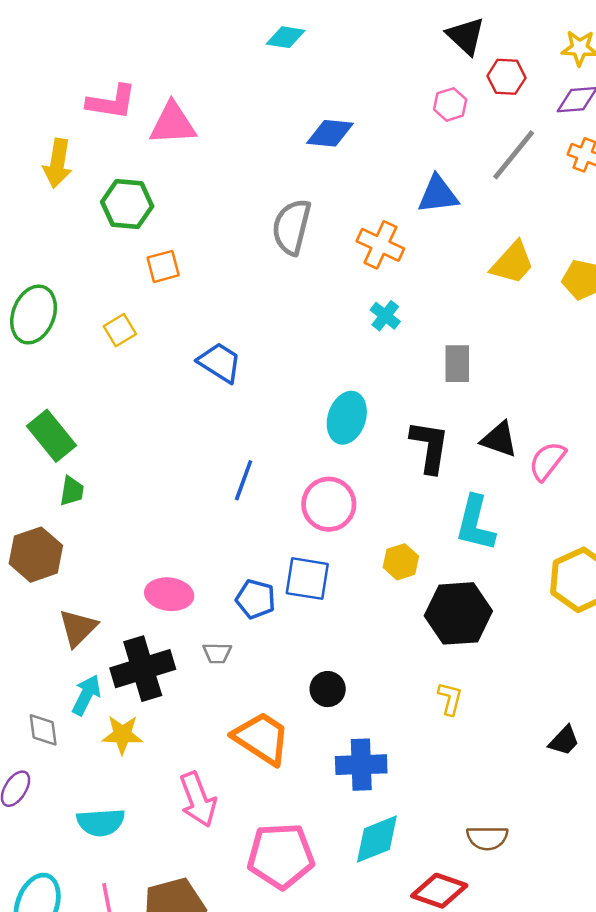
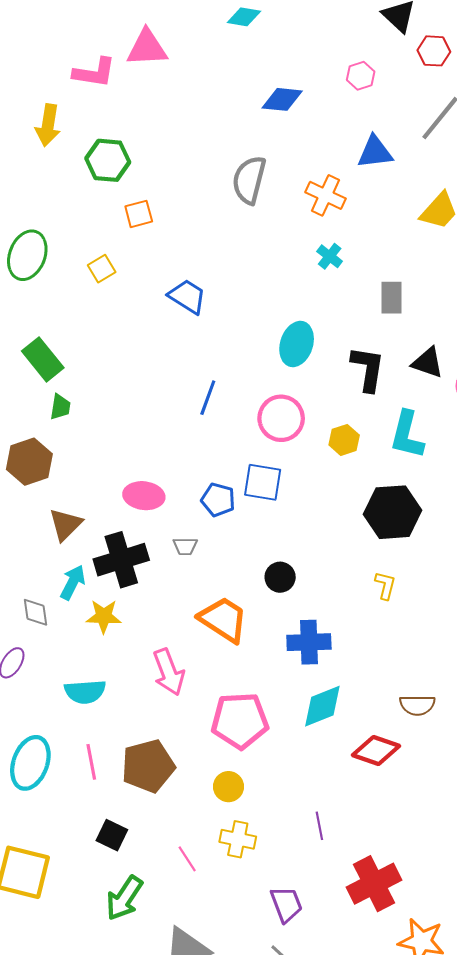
pink hexagon: (450, 104) -> (361, 76), moved
pink triangle: (173, 124) -> (147, 48), moved
yellow hexagon: (401, 562) -> (344, 440), moved

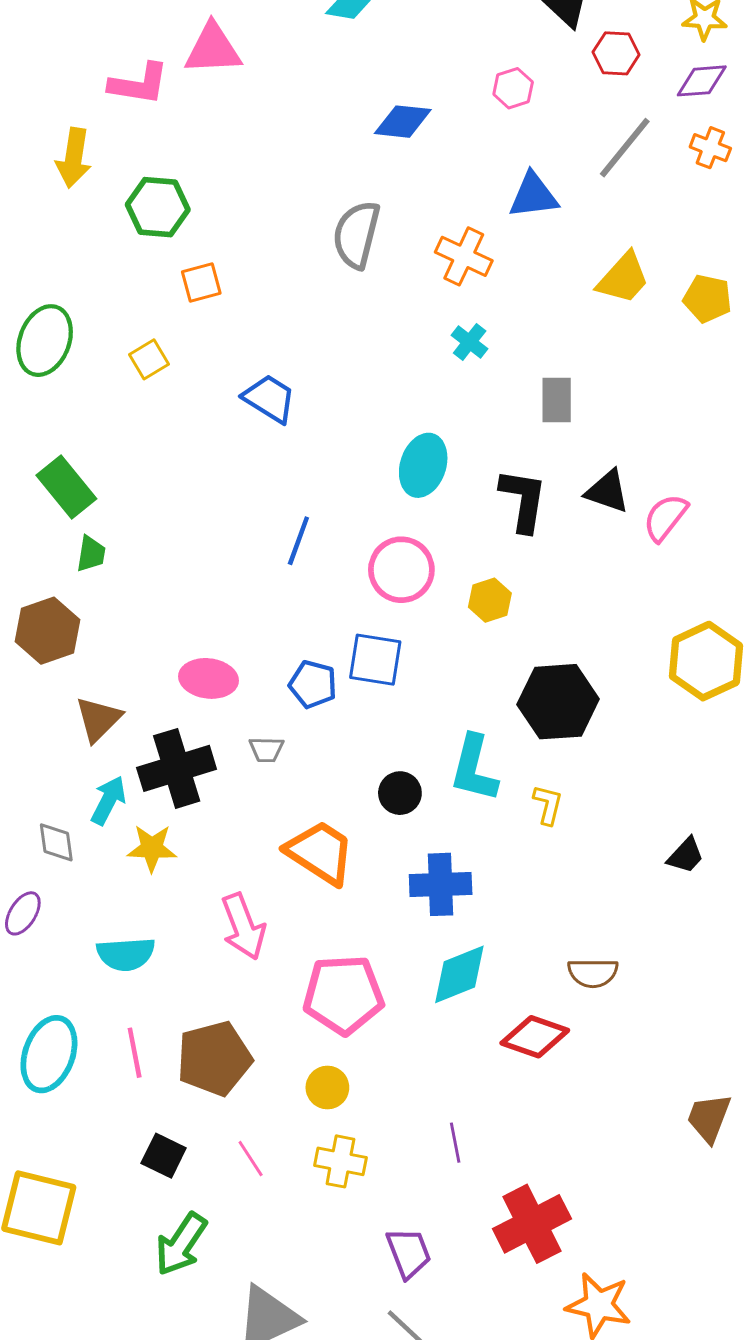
cyan L-shape: (407, 435) -> (474, 768), moved
pink line: (187, 859) -> (251, 1159), moved

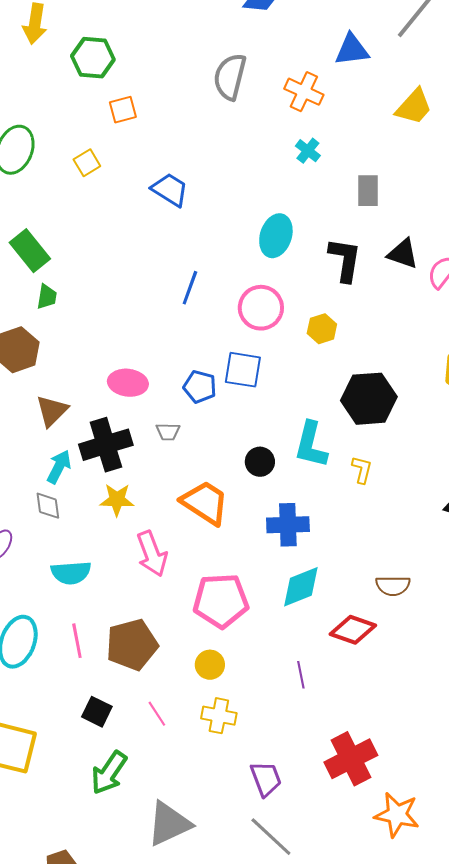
gray diamond: (56, 842) -> (48, 506), moved
yellow star: (152, 848) -> (117, 500), moved
purple line: (455, 1143) -> (301, 675), moved

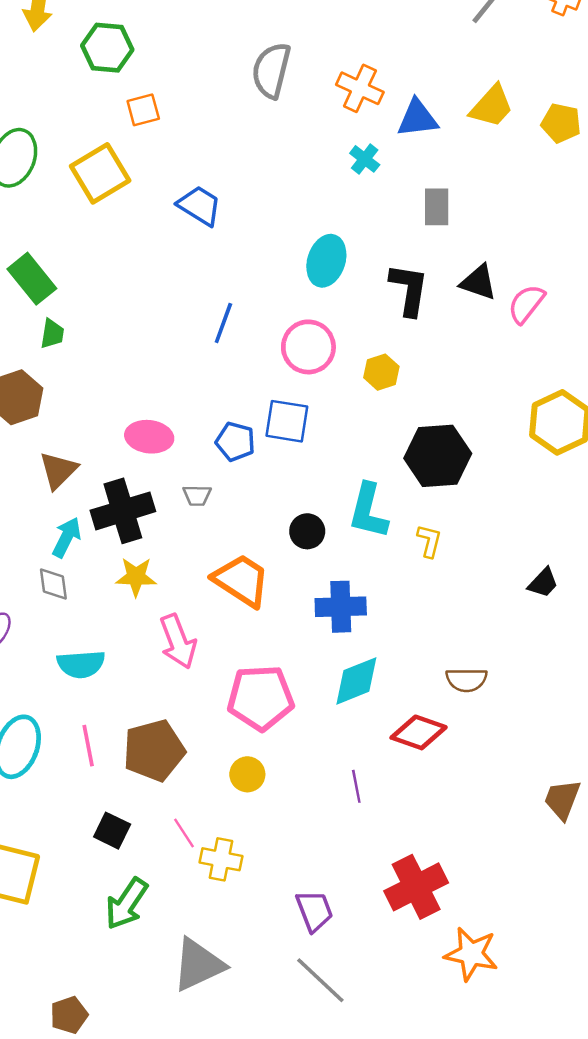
blue triangle: (352, 50) -> (417, 118), moved
yellow square: (87, 163) -> (100, 173), size x1.8
yellow cross: (219, 716) -> (221, 859), moved

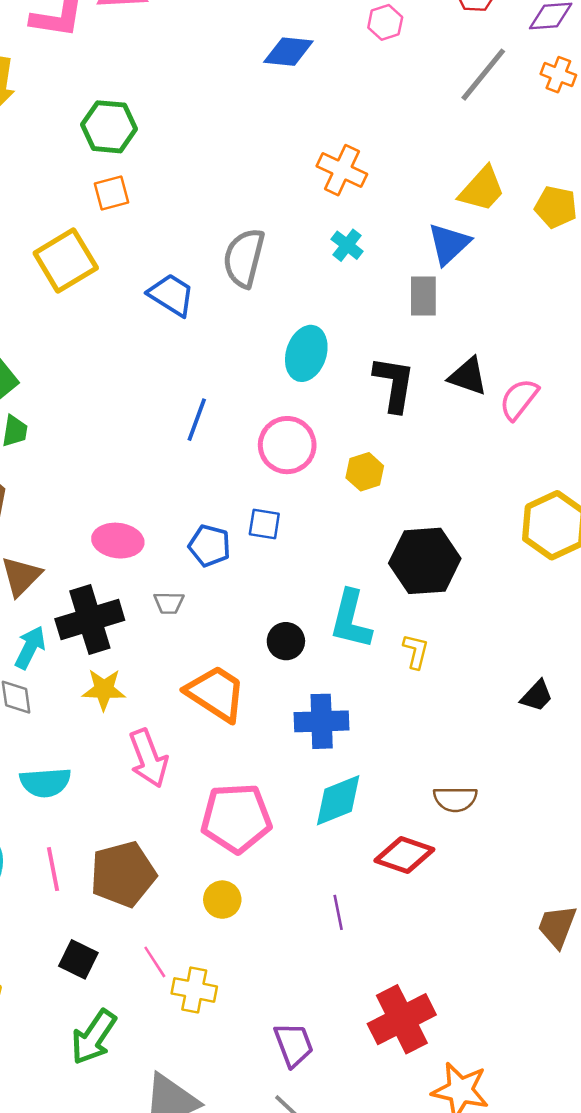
green hexagon: (107, 48) -> (109, 127), moved
gray semicircle: (271, 70) -> (244, 258), moved
blue triangle: (417, 118) -> (449, 244), moved, turned -36
blue square: (287, 421) -> (264, 524), size x0.7

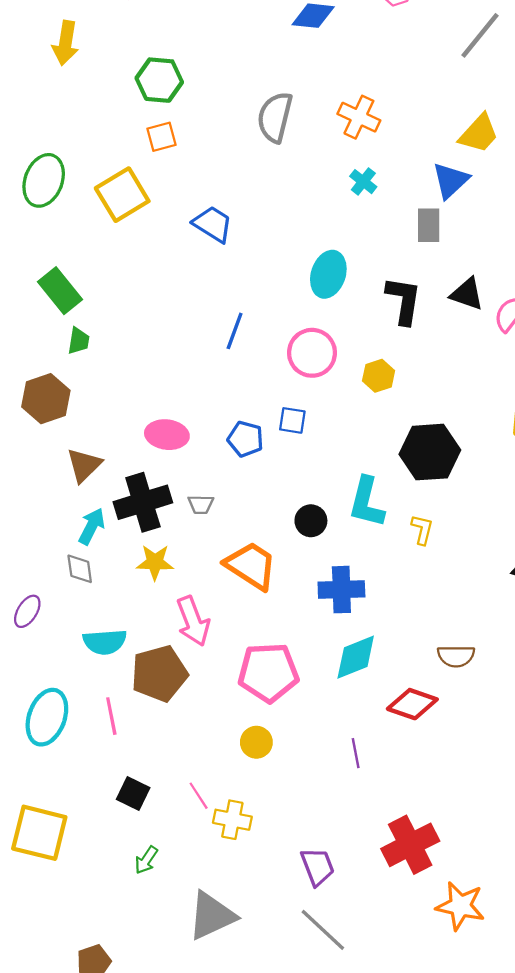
gray semicircle: (244, 258) -> (275, 117), moved
gray trapezoid: (169, 603) -> (201, 504), moved
brown pentagon: (123, 874) -> (159, 674), moved
green arrow: (94, 1037) -> (146, 860), size x0.6

